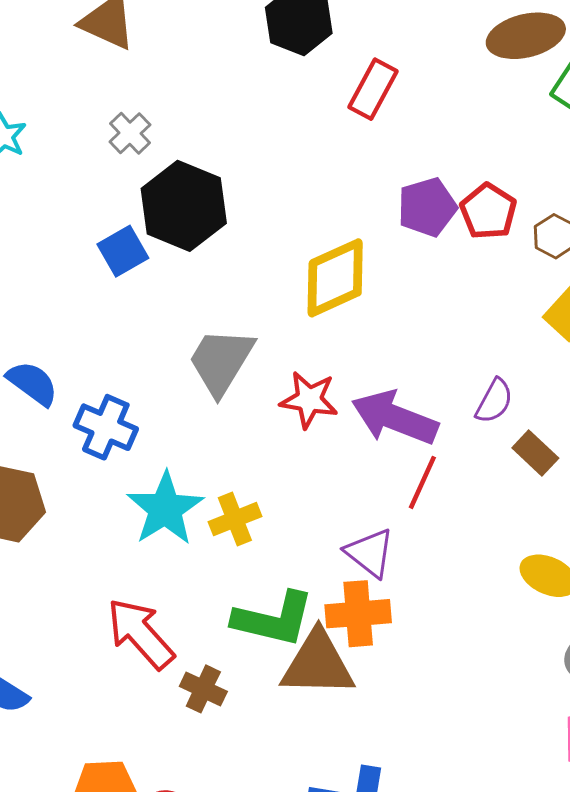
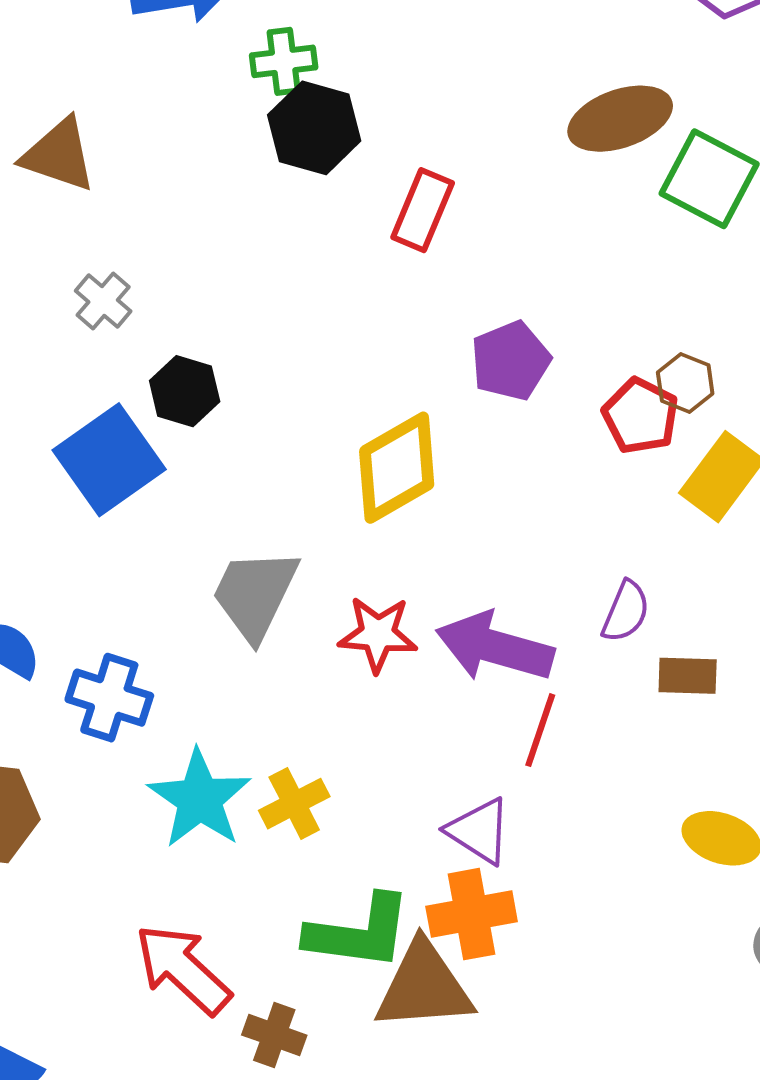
black hexagon: (184, 206) -> (185, 391), size x0.6
red pentagon: (488, 211) -> (640, 416), moved
blue square: (123, 251) -> (109, 460), size x1.6
brown rectangle: (535, 453) -> (688, 676), turned -36

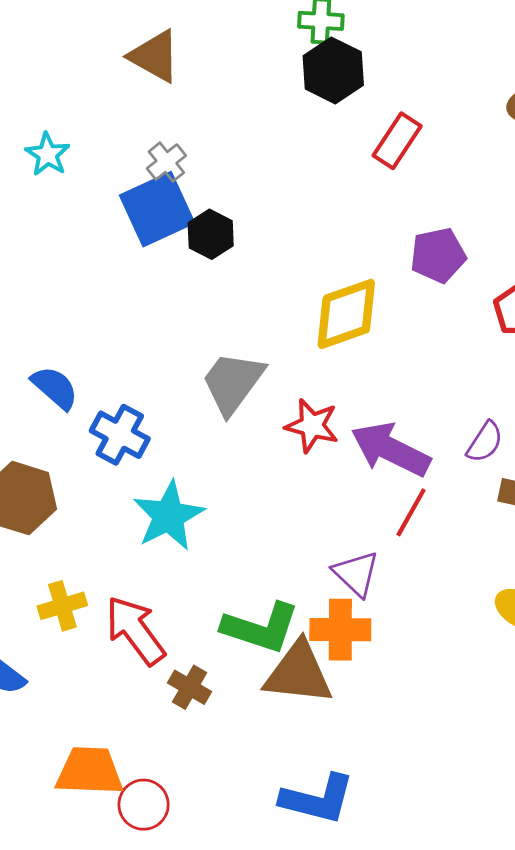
blue square: (109, 460) -> (157, 209), moved
yellow cross: (294, 804) -> (62, 606), moved

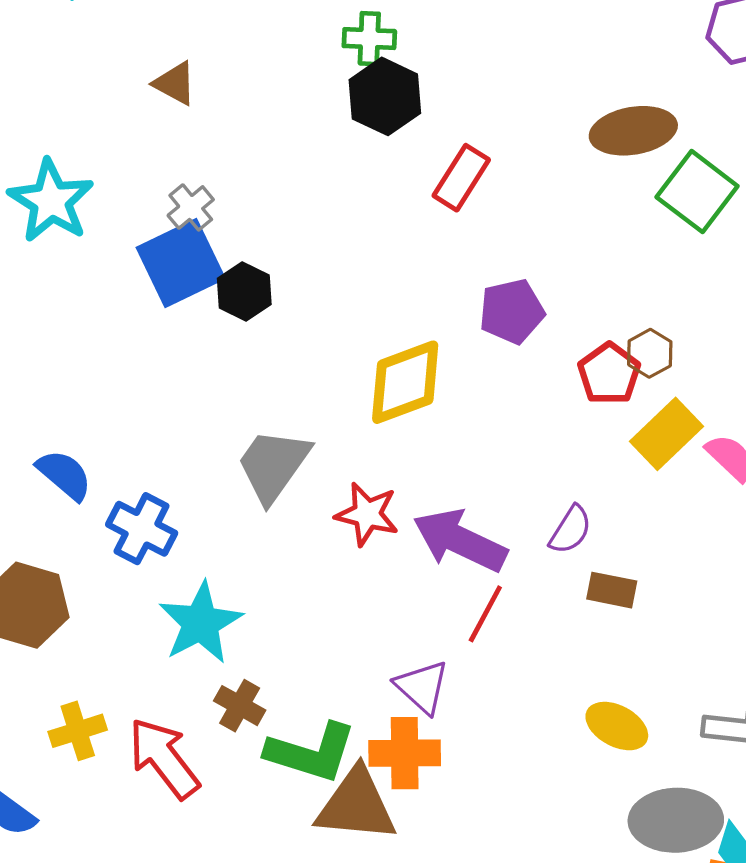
brown triangle: (155, 56) -> (175, 83), size x0.7
cyan star: (48, 154) -> (51, 201), size x1.6
brown cross: (190, 687) -> (240, 706), moved

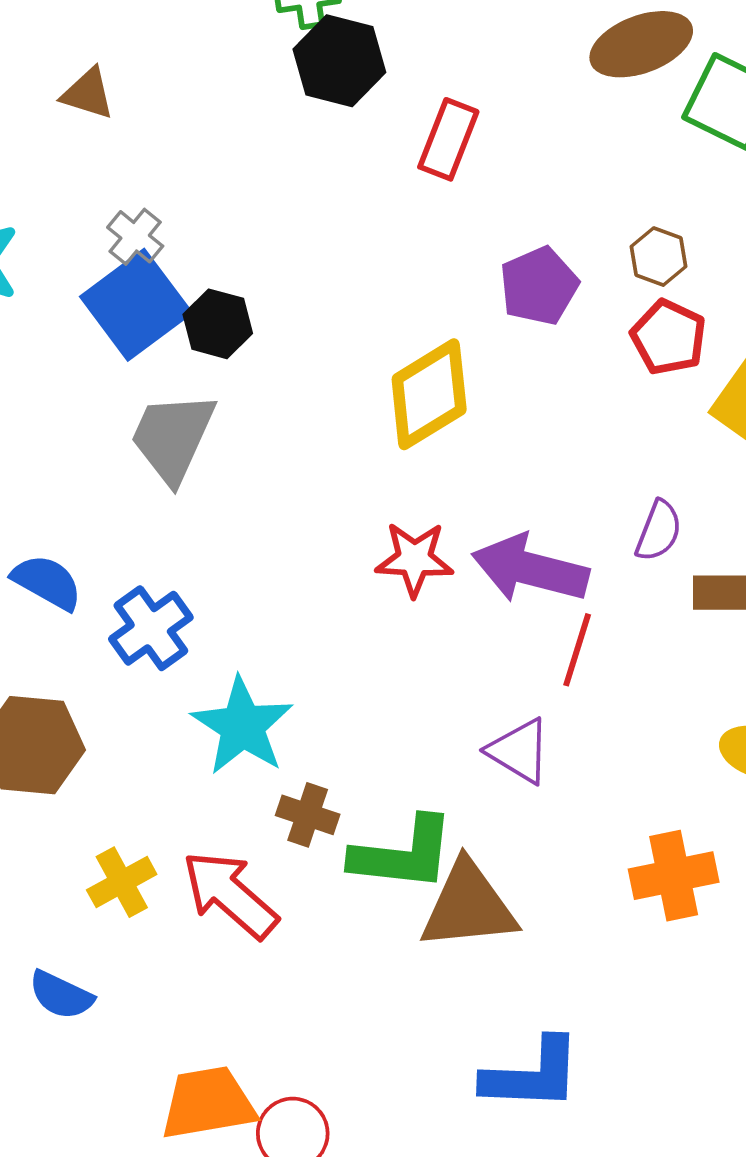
brown hexagon: (650, 353) -> (659, 257), moved
gray trapezoid: (273, 465) -> (173, 437), moved
blue cross: (142, 529) -> (151, 628), turned 38
orange cross: (405, 753) -> (674, 876), moved

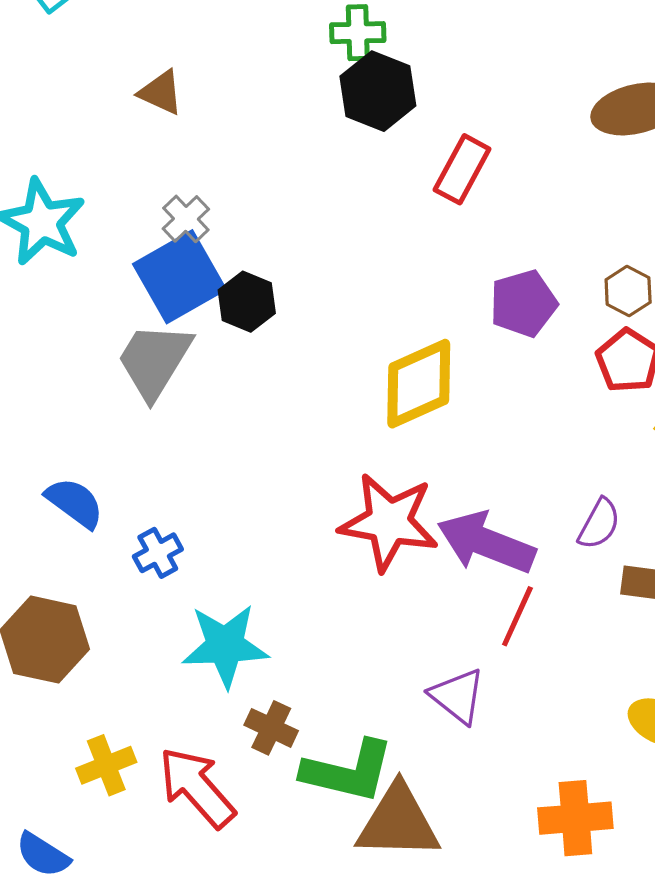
gray trapezoid: (173, 437) -> (154, 361), moved
red star: (414, 559) -> (389, 522), size x1.5
blue cross: (151, 628) -> (158, 553), size x0.7
cyan star: (242, 726) -> (225, 646), turned 30

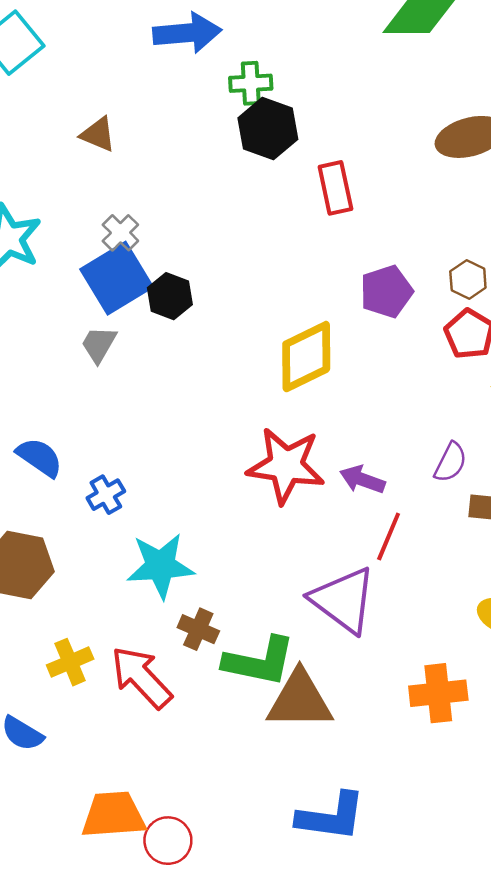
red rectangle: (462, 169) -> (335, 188), turned -39
gray trapezoid: (154, 361) -> (99, 344), size x0.6
purple arrow: (486, 543) -> (362, 480), size x0.6
purple triangle: (457, 696) -> (343, 600), size x1.5

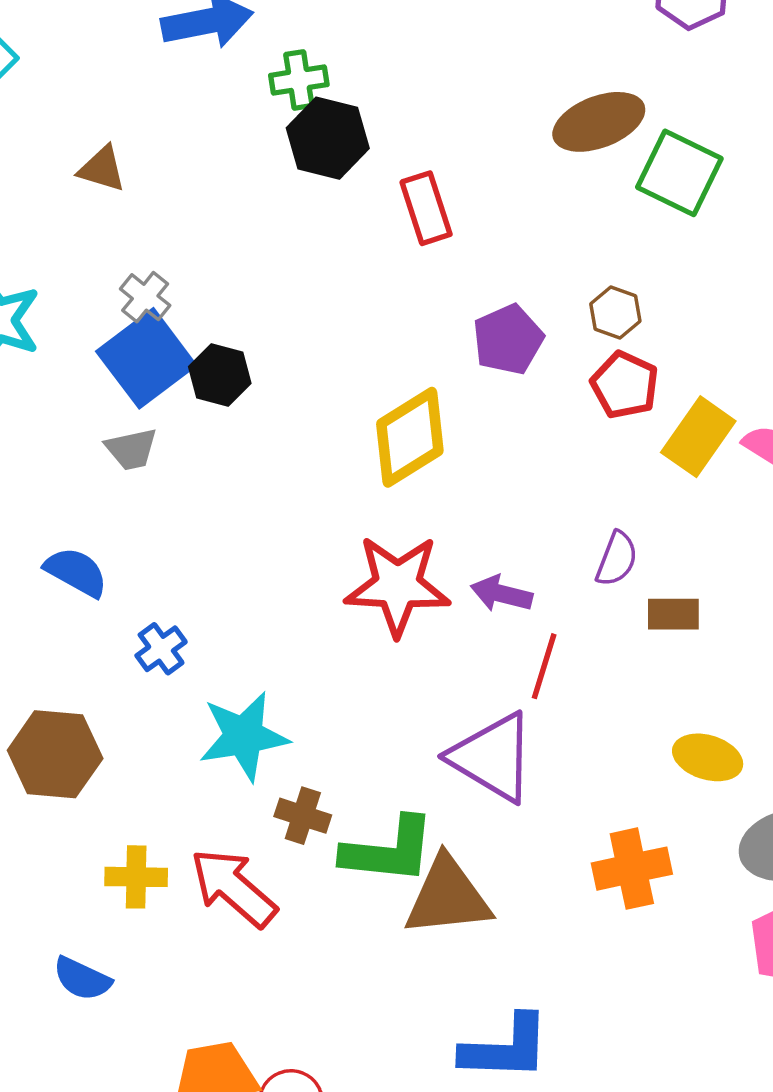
gray trapezoid: (99, 344) -> (131, 449), turned -126
blue semicircle: (40, 457) -> (76, 572), moved
yellow cross: (70, 662) -> (136, 877), turned 30

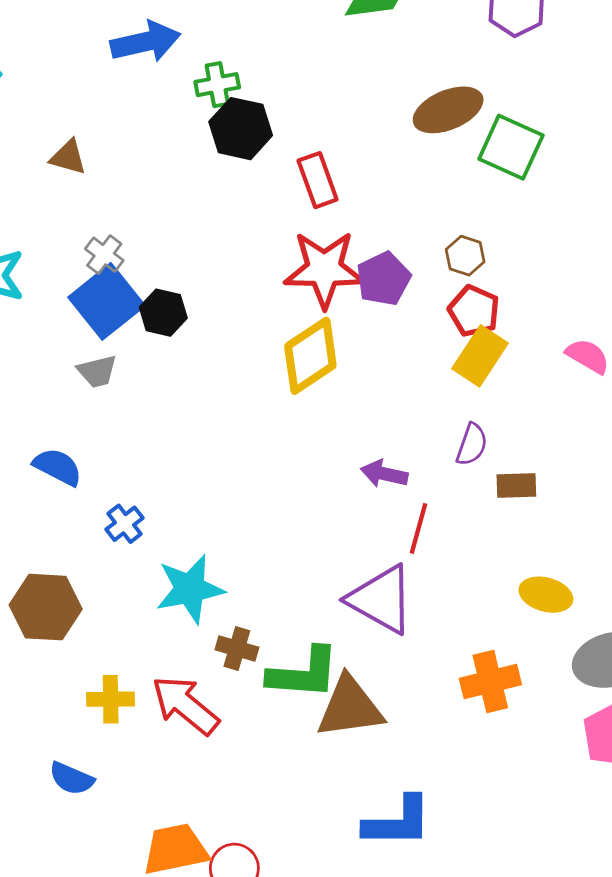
yellow rectangle: (698, 437) -> (480, 356), moved
red star: (397, 585) -> (324, 269), moved

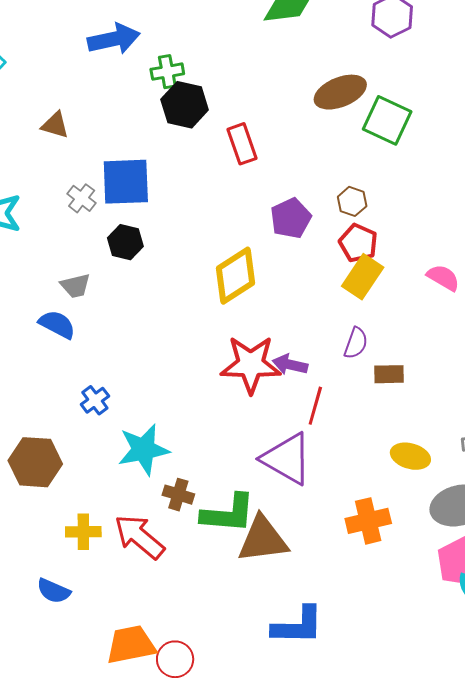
red star: (324, 269) -> (251, 364), moved
blue square: (107, 301) -> (126, 182), moved, turned 36
blue semicircle: (58, 467) -> (57, 324), moved

